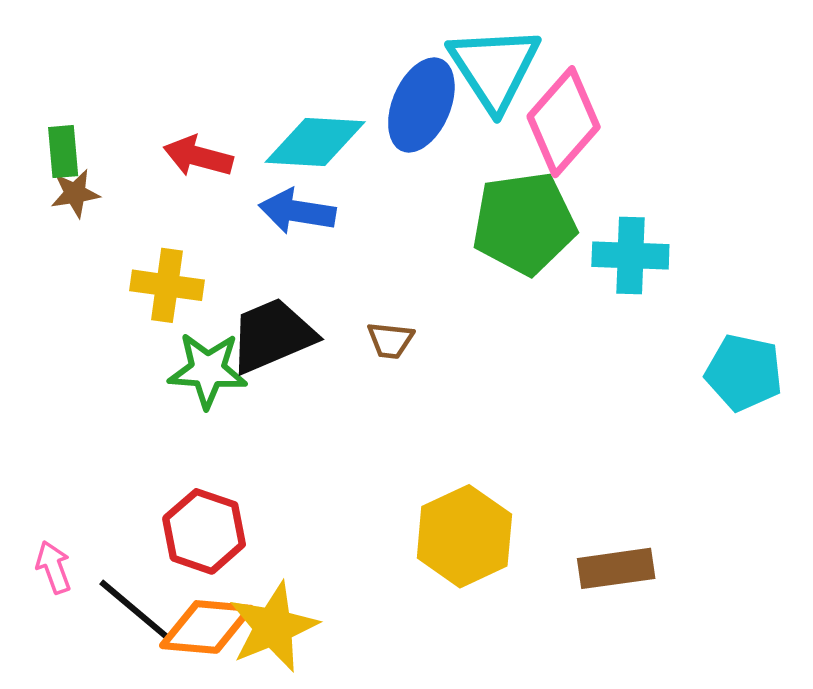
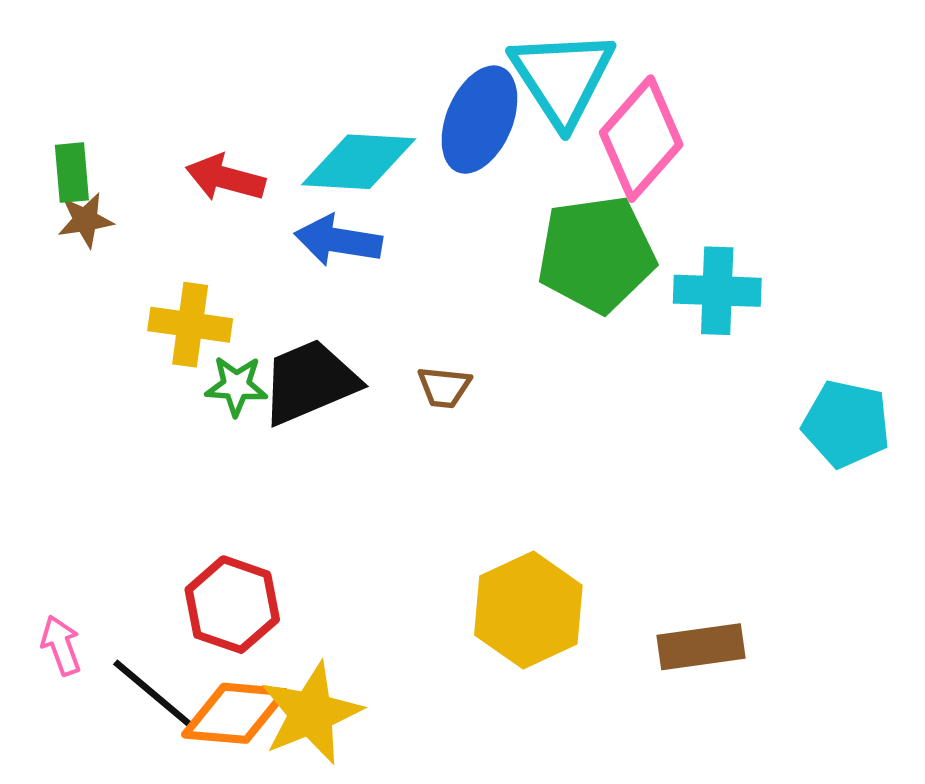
green star: (208, 370) -> (236, 386), moved, size x0.7

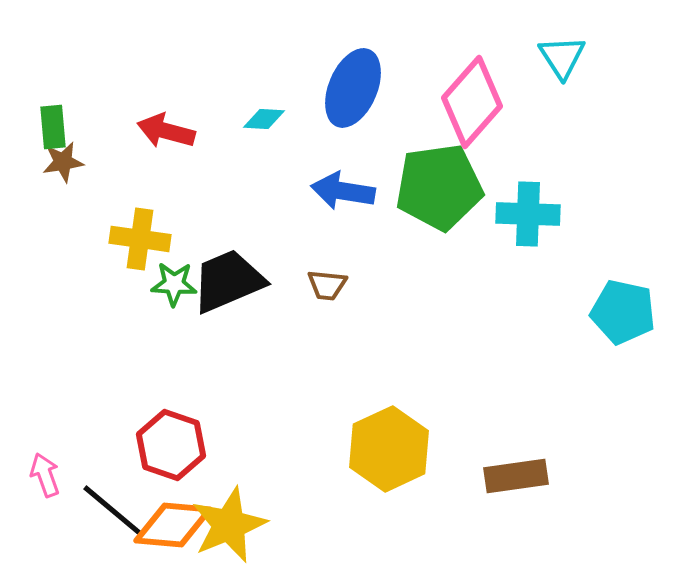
cyan triangle: (562, 77) -> (562, 57), moved, size x0.6
cyan diamond: (359, 162) -> (264, 119), size x0.5
blue arrow: (338, 240) -> (343, 191), moved

